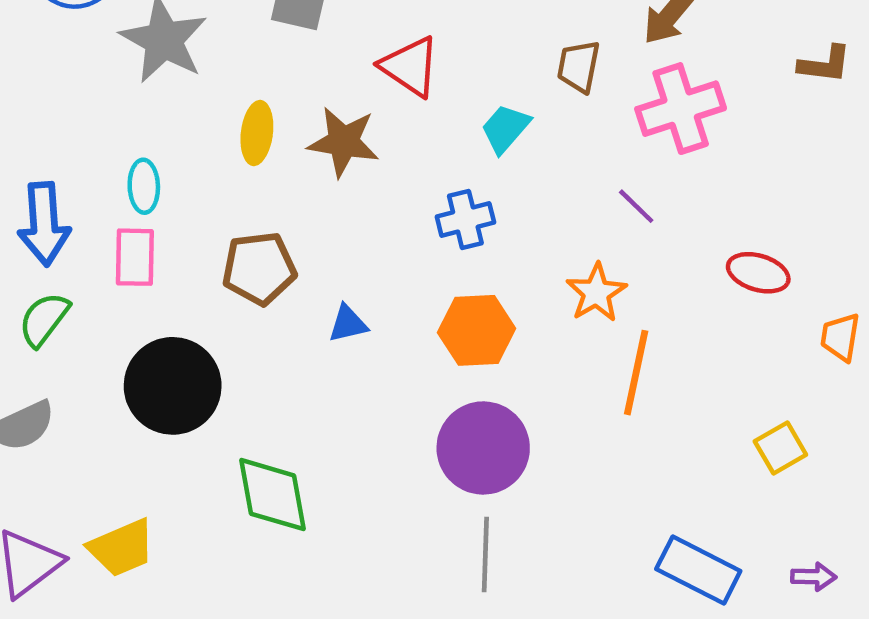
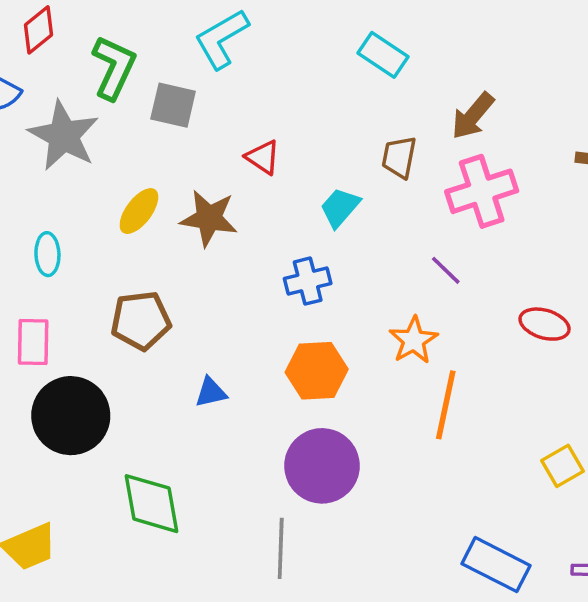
red triangle: (410, 66) -> (263, 157), size x0.7
yellow ellipse: (257, 133) -> (139, 211), turned 30
pink rectangle: (135, 257) -> (33, 342), moved
blue triangle: (348, 324) -> (211, 392), moved
gray line: (485, 554) -> (281, 548), moved

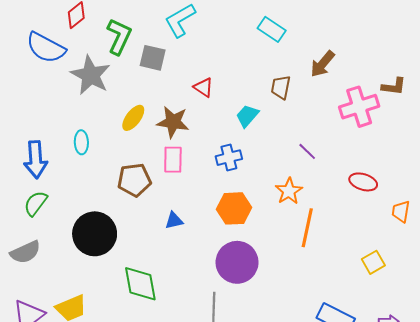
pink cross: (482, 191) -> (359, 107), moved
pink rectangle: (33, 342) -> (173, 160), moved

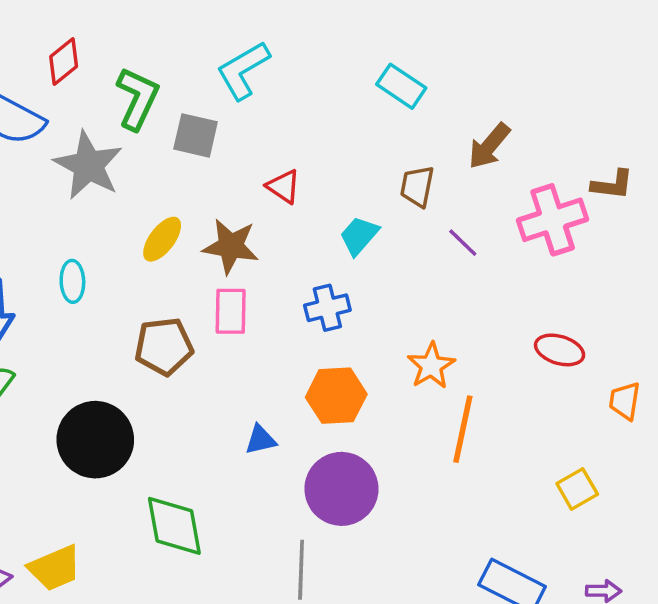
purple line: (307, 151) -> (463, 243), moved
blue triangle: (174, 221) -> (261, 440), moved

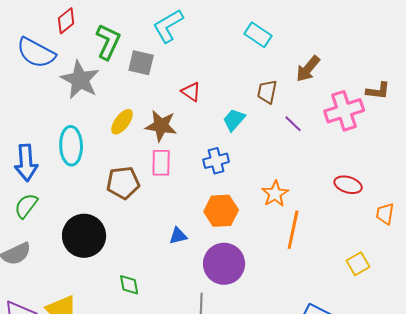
cyan ellipse: (72, 281) -> (71, 146), size x1.6
green diamond: (174, 526) -> (129, 285), size x0.6

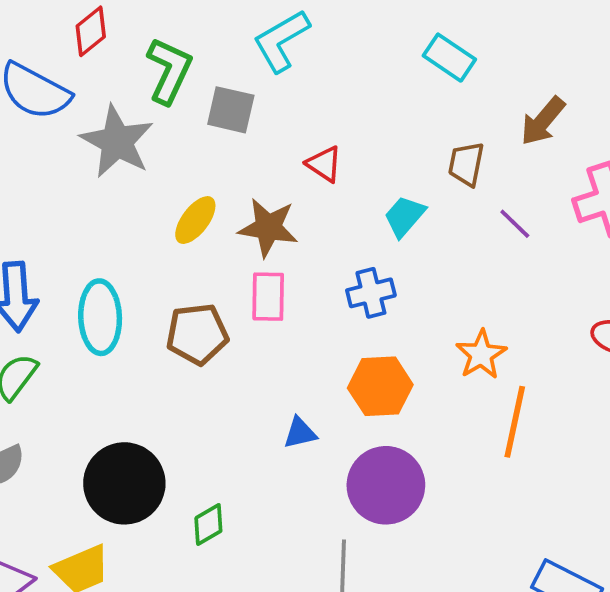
cyan ellipse: (71, 146) -> (100, 317), moved
black circle: (84, 236) -> (124, 483), moved
green diamond: (129, 285) -> (208, 525), turned 70

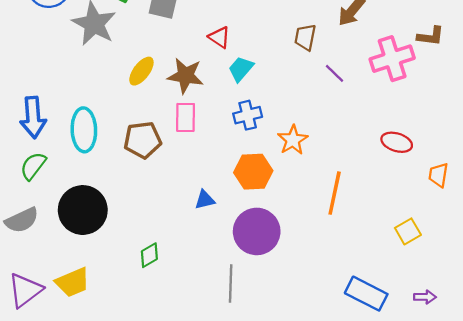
cyan trapezoid: (405, 216) -> (241, 69), moved
orange star: (481, 355) -> (293, 140), moved
black circle: (124, 483) -> (83, 210), moved

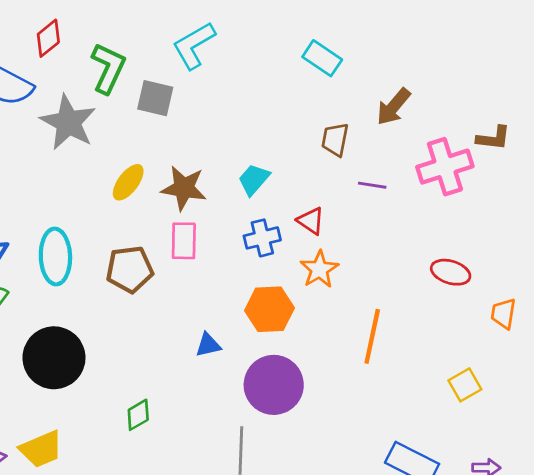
red triangle: (219, 37) -> (311, 221), moved
purple line: (335, 73) -> (372, 185), turned -35

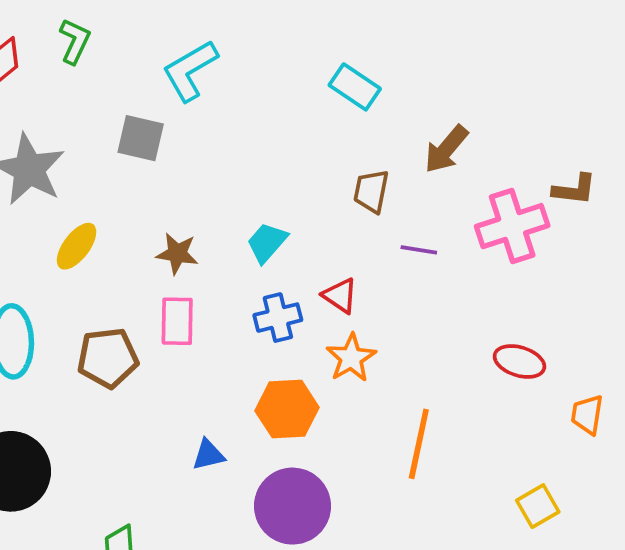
green L-shape: (108, 68) -> (75, 41), moved, size x0.7
yellow ellipse: (128, 182) -> (77, 246), moved
brown star: (184, 188) -> (177, 253), size x0.7

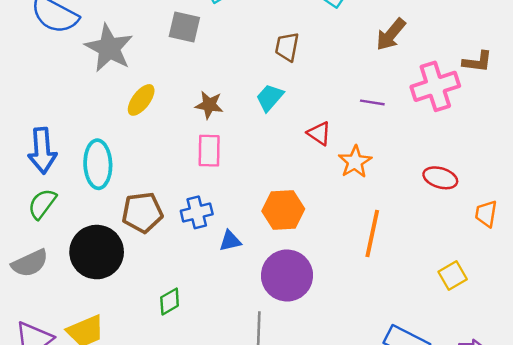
brown trapezoid: (371, 191) -> (287, 47), moved
blue cross: (278, 318) -> (197, 212), moved
brown pentagon: (108, 358) -> (142, 212), moved
orange star: (351, 358) -> (355, 162), moved

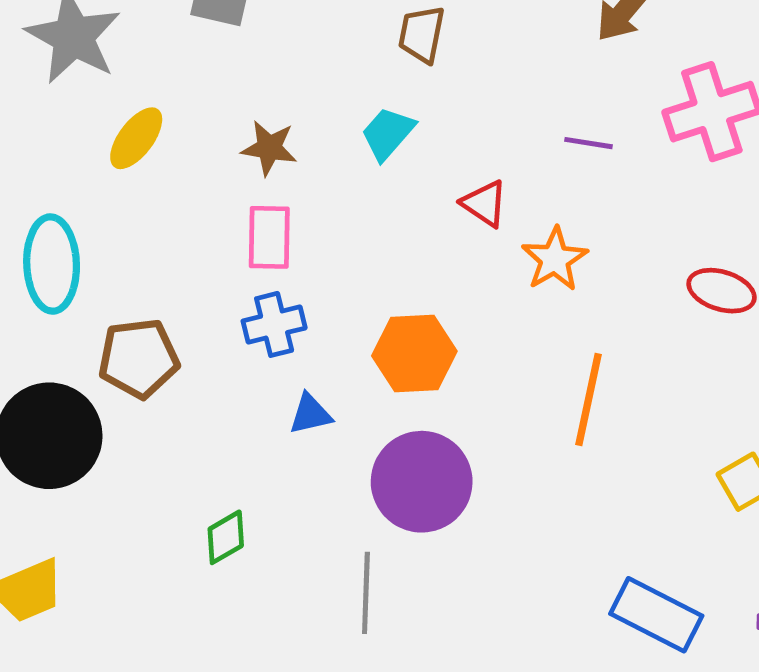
blue cross: (197, 212) -> (274, 324), moved
green diamond: (170, 301) -> (226, 537), moved

